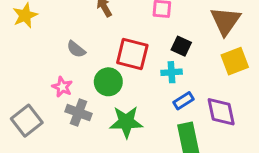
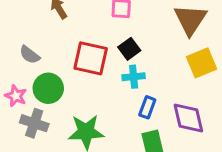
black square: (181, 46) -> (129, 49), moved, turned 30
green circle: (108, 82) -> (48, 88), moved
blue rectangle: (184, 101) -> (147, 107), turned -36

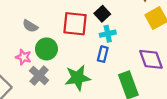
blue rectangle: (147, 107) -> (103, 54), moved
gray cross: (34, 123) -> (39, 76), turned 30

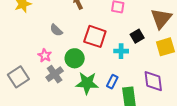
black square: (102, 14) -> (137, 36), moved
green circle: (46, 49) -> (75, 58), moved
blue rectangle: (103, 54) -> (112, 82), moved

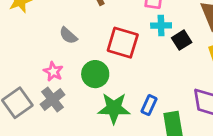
cyan cross: (121, 51) -> (161, 25), moved
gray cross: (55, 74) -> (52, 100), moved

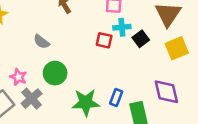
red square: (123, 43) -> (104, 40), moved, size x0.6
pink star: (53, 72) -> (18, 77), moved
green circle: (95, 74) -> (55, 73), moved

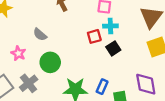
black square: (141, 39) -> (113, 48), moved
red square: (104, 40) -> (94, 36), turned -32
pink star: (18, 77) -> (18, 53), moved

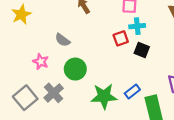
black square: (113, 48) -> (142, 50), turned -32
blue rectangle: (102, 87) -> (132, 91), turned 32

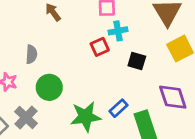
gray semicircle: (62, 40) -> (31, 54), turned -119
black square: (142, 50) -> (137, 61), moved

